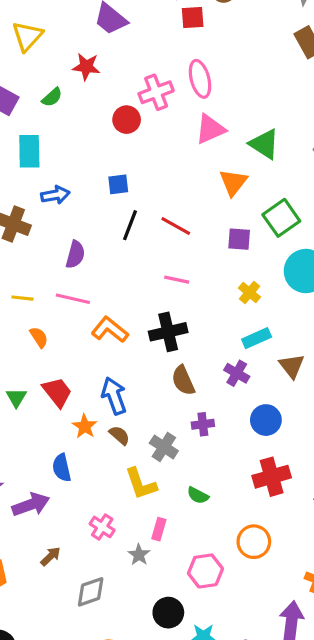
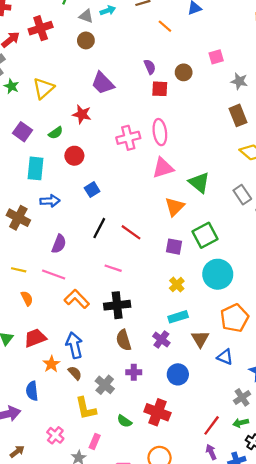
red circle: (127, 120) -> (74, 156), moved
blue square: (118, 184) -> (92, 190), moved, turned -32
pink line: (177, 280) -> (113, 268), moved
red trapezoid: (57, 392) -> (35, 338), turned -80
red cross: (272, 477) -> (157, 412), moved, turned 30

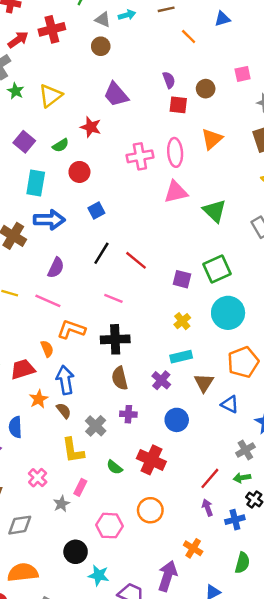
blue arrow: (50, 201) -> (49, 220), size x1.4
orange triangle: (175, 207) -> (212, 139), moved
orange semicircle: (27, 298) -> (47, 349), moved
orange L-shape: (77, 299) -> (71, 329), turned -30

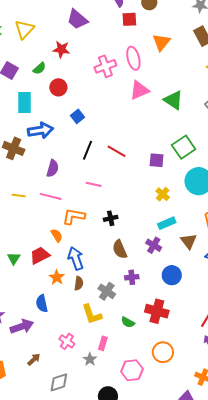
pink line: (113, 298) -> (94, 184), moved
black cross: (115, 339) -> (111, 218), size x0.6
brown semicircle: (64, 411) -> (79, 283), turned 56

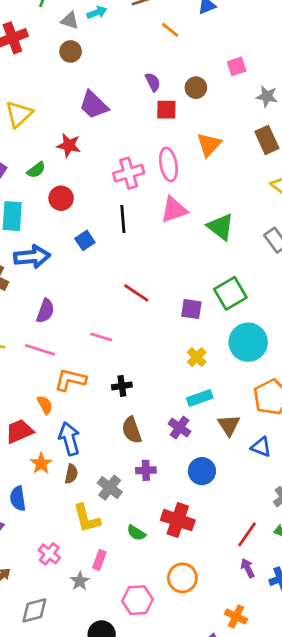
black line: (88, 150) -> (123, 219), moved, turned -30

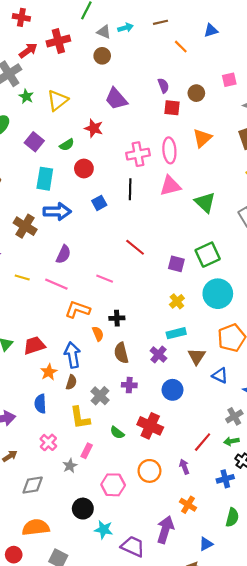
orange semicircle: (45, 405) -> (98, 334), moved
blue semicircle: (18, 498) -> (40, 404), moved
purple arrow: (248, 568) -> (184, 467), moved

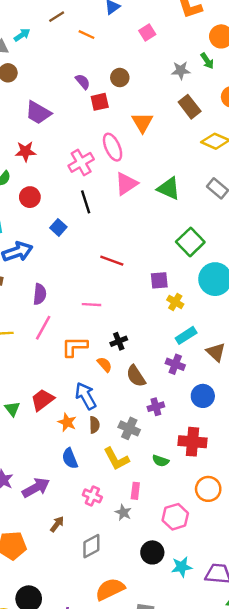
pink square: (229, 80) -> (147, 32), moved
purple square: (176, 264) -> (159, 280), moved
pink line: (56, 284) -> (43, 328), turned -65

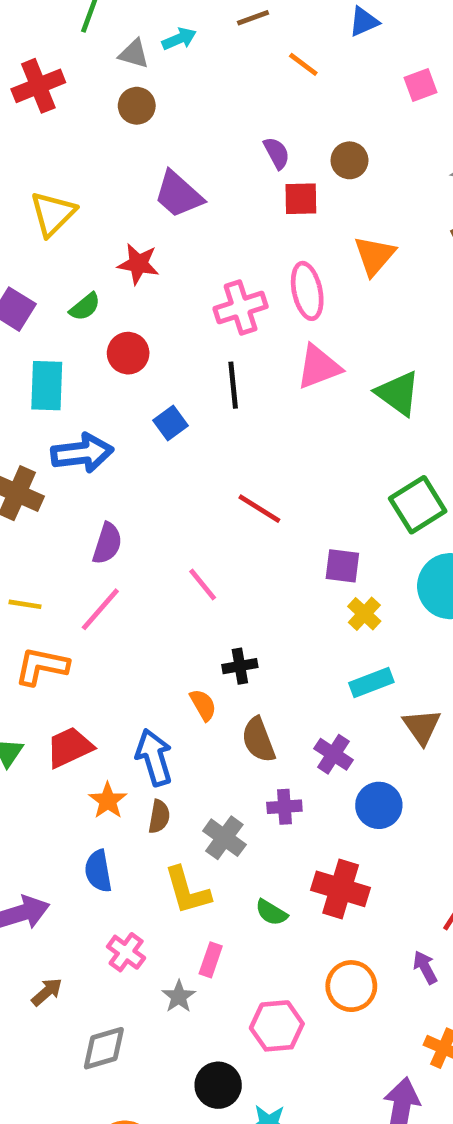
pink line: (92, 305) -> (203, 585), turned 36
orange L-shape: (75, 347) -> (42, 666), moved
purple cross: (175, 364) -> (333, 754), moved

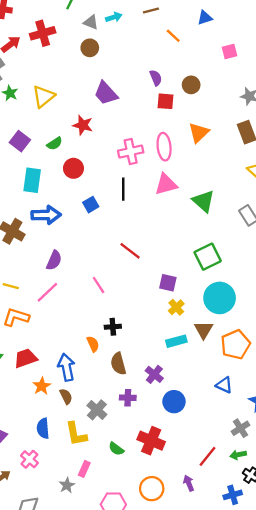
brown triangle: (422, 727) -> (204, 330), moved
brown semicircle: (159, 817) -> (66, 396), turned -42
blue semicircle: (98, 871) -> (43, 428), moved
pink cross: (126, 952) -> (29, 459), moved

